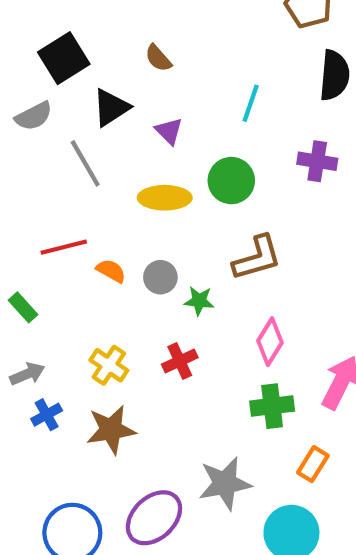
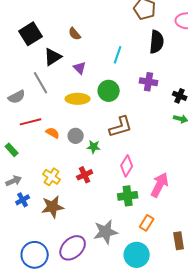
gray semicircle: (34, 116) -> (17, 97), moved

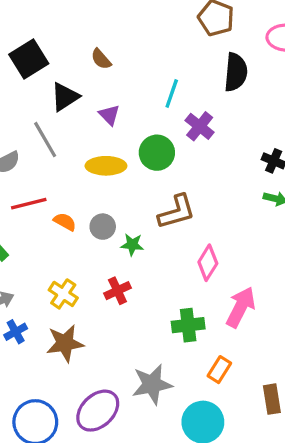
purple cross: (149, 82) -> (200, 126), moved, turned 30
pink diamond: (127, 166) -> (208, 263), moved

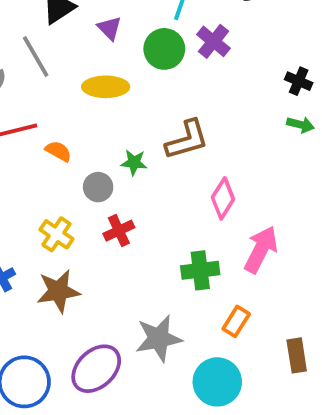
green circle: (157, 153) -> (164, 49), moved
gray circle: (103, 227) -> (98, 187), moved
green star: (132, 245) -> (134, 162), moved

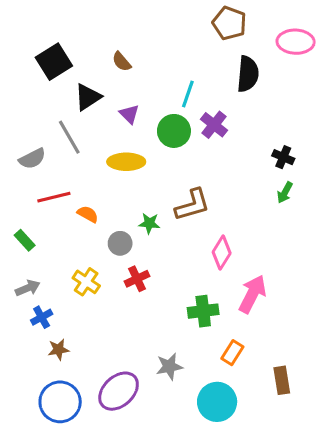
green arrow: (301, 125) -> (285, 193), turned 105
brown star: (58, 291) -> (58, 350), moved, size x0.6
gray star: (159, 338) -> (169, 366), size x0.7

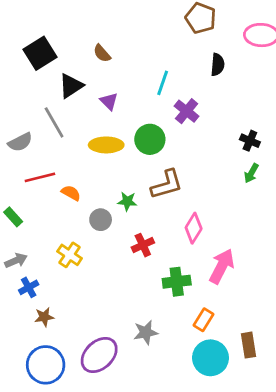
black semicircle: (248, 74) -> (218, 65), size x0.7
green circle: (174, 131) -> (150, 139), moved
red cross: (137, 279) -> (143, 245), moved
cyan circle: (217, 402) -> (210, 358), moved

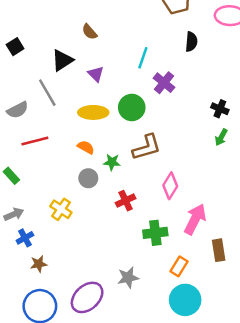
black square: (40, 53) -> (15, 47), moved, size x0.6
orange semicircle: (71, 193) -> (86, 147), moved
brown rectangle: (249, 345) -> (219, 250), moved

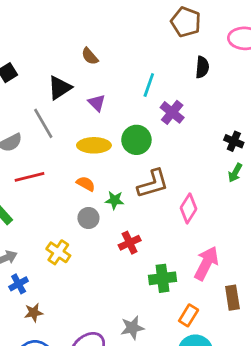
pink diamond: (170, 186) -> (189, 208), moved

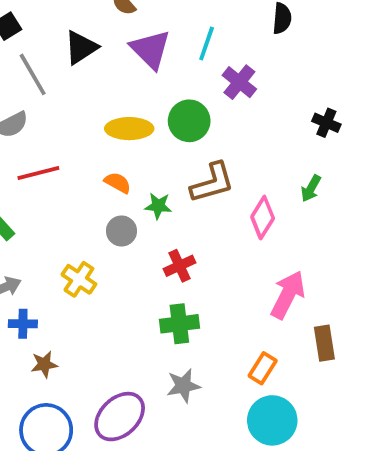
purple triangle: (97, 103) -> (150, 49), moved, size x1.6
gray line: (43, 123) -> (33, 74), moved
green arrow: (235, 173) -> (311, 188), moved
green cross: (163, 278) -> (179, 324), moved
blue cross: (19, 284) -> (23, 324), turned 30

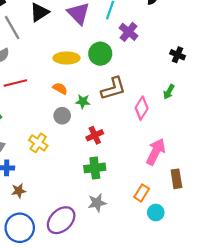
cyan circle: (272, 420) -> (156, 213), moved, size x0.6

